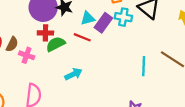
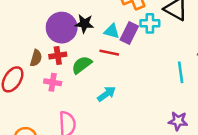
cyan triangle: (88, 18) -> (112, 31), turned 40
red cross: (45, 33) -> (58, 55), moved
brown semicircle: (12, 44) -> (36, 58), moved

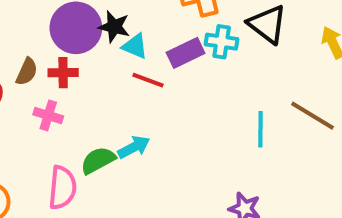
cyan triangle: (112, 31) -> (135, 46), moved
purple rectangle: (129, 33) -> (186, 53), turned 30
green semicircle: (82, 65) -> (98, 160), moved

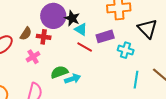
cyan cross: (222, 42) -> (126, 50), moved
pink cross: (48, 115) -> (33, 57), turned 32
green semicircle: (98, 160) -> (59, 72), moved

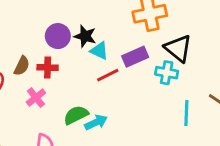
purple circle: (53, 16) -> (58, 36), size x0.7
black triangle: (147, 29) -> (178, 48), moved
red line: (85, 47) -> (108, 75), turned -49

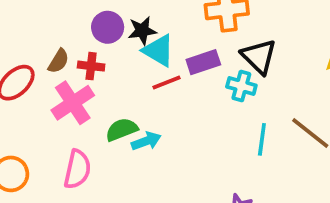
black star: (85, 36) -> (142, 31), turned -30
cyan triangle: (99, 51) -> (159, 51), size x1.4
pink cross: (36, 98) -> (73, 103), size x1.6

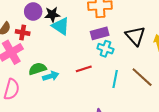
black triangle: (259, 57) -> (135, 36), moved
purple rectangle: (203, 62) -> (100, 33), moved
red line: (167, 82) -> (84, 69), moved

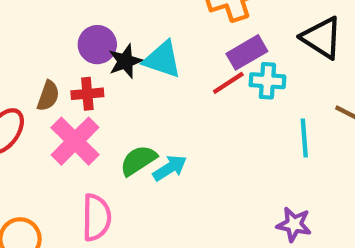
black star: (52, 15) -> (125, 61), moved
red line: (84, 69) -> (228, 83), moved

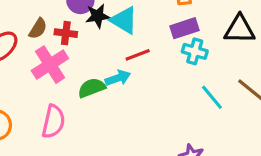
black triangle: (322, 38) -> (240, 29), turned -44
red line: (228, 83) -> (138, 55), moved
cyan line: (304, 138) -> (212, 97), turned -48
cyan arrow: (170, 168) -> (118, 78), moved

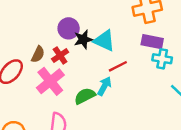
purple rectangle: (185, 28) -> (152, 42), turned 35
red cross: (66, 33) -> (60, 55), turned -35
cyan arrow: (118, 78) -> (104, 86), turned -36

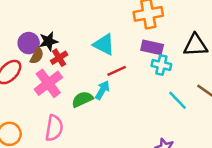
purple circle: (69, 28) -> (29, 43), moved
black star: (83, 39) -> (48, 41), moved

